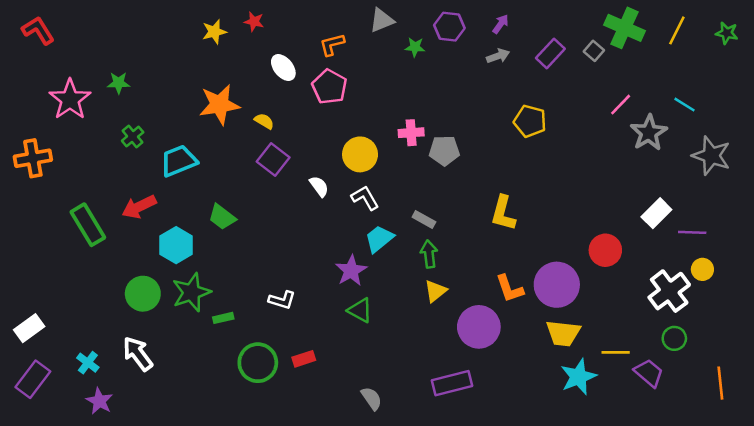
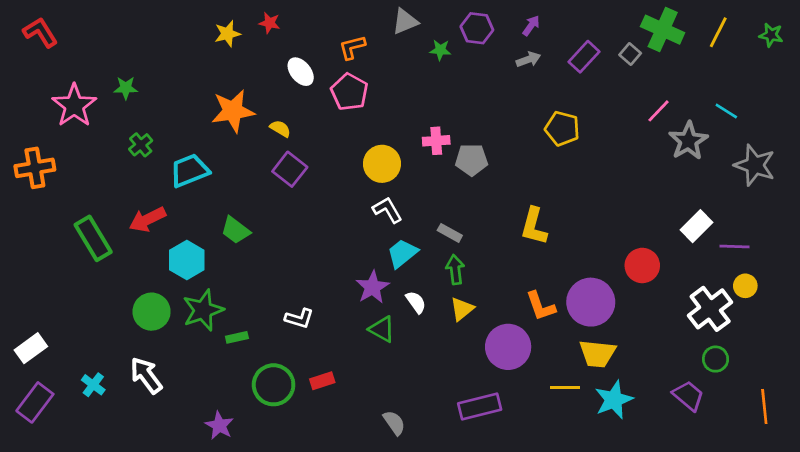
white semicircle: (319, 186) -> (416, 302), moved
yellow line: (616, 352) -> (565, 388), moved
purple star: (99, 401) -> (219, 425), moved

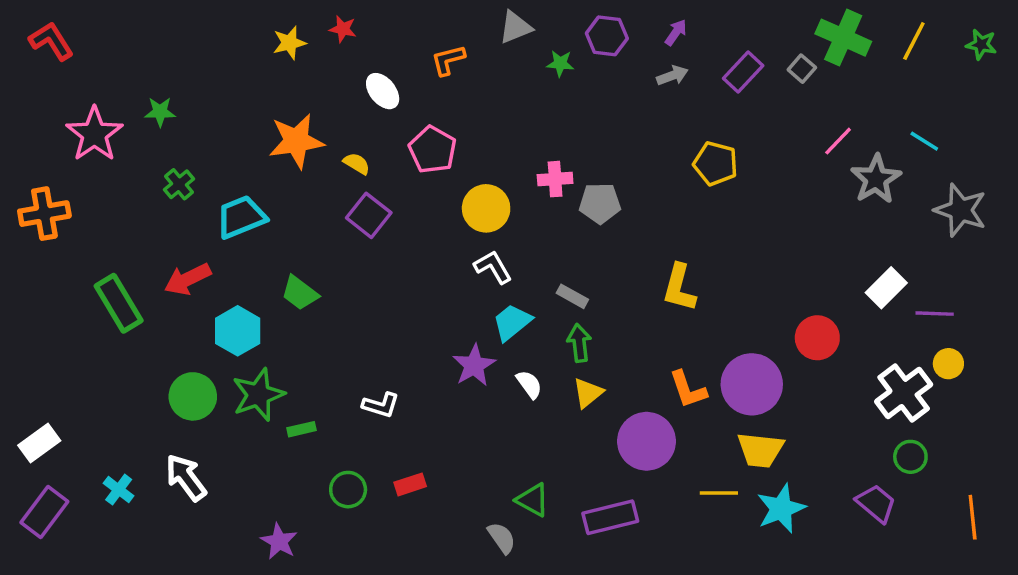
pink pentagon: (349, 92) -> (433, 150), moved
green triangle: (382, 329) -> (533, 500), moved
green circle: (274, 385) -> (348, 490), size x0.7

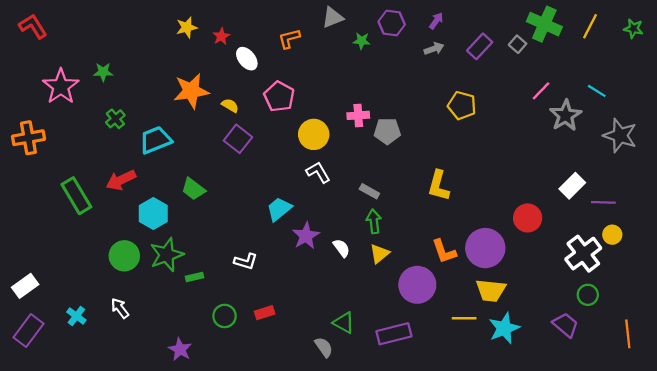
red star: (343, 29) -> (221, 36), moved, turned 30
cyan trapezoid: (512, 322) -> (279, 209), moved
white arrow: (186, 477) -> (120, 308), size x0.7

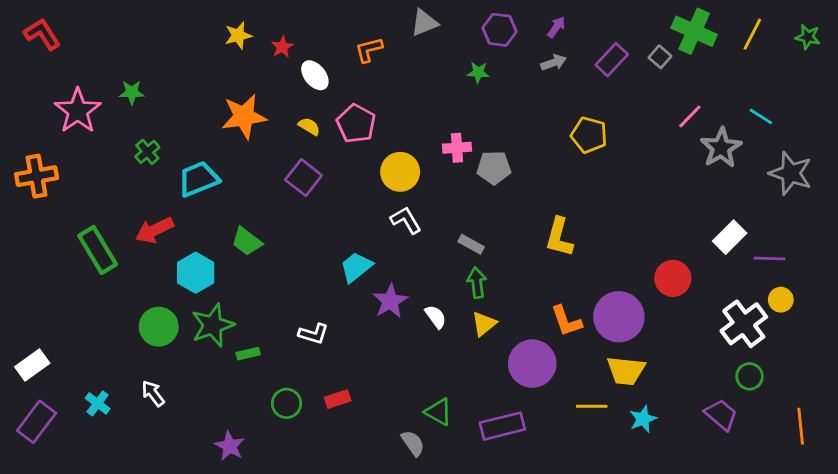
green star: (362, 41) -> (478, 72), moved
yellow semicircle: (230, 105) -> (309, 126), moved
cyan star: (504, 328) -> (643, 419), size x0.7

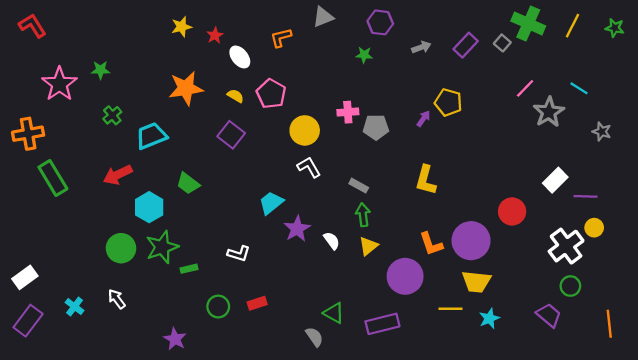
purple arrow: (556, 27) -> (423, 119), moved
gray star: (791, 173) -> (602, 132), size x0.6
green rectangle: (98, 250) -> (53, 178), moved

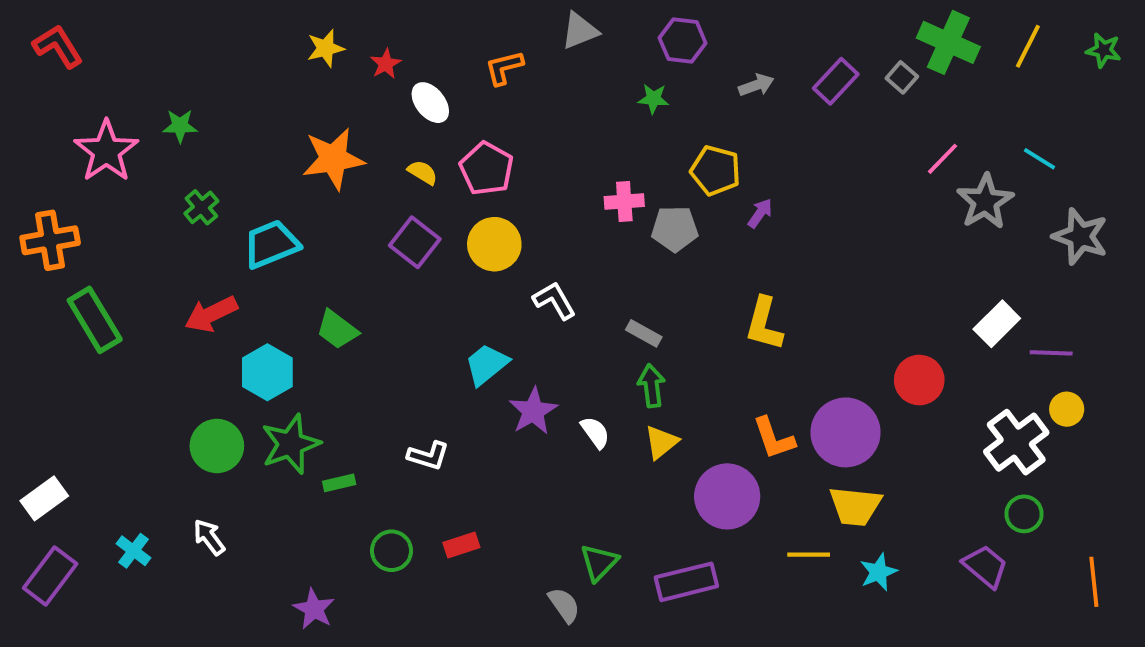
yellow pentagon: (448, 102) -> (716, 170), moved
yellow circle: (305, 130) -> (494, 244), moved
gray star: (602, 132) -> (1080, 236), size x1.6
green triangle: (334, 313) -> (599, 562), turned 45

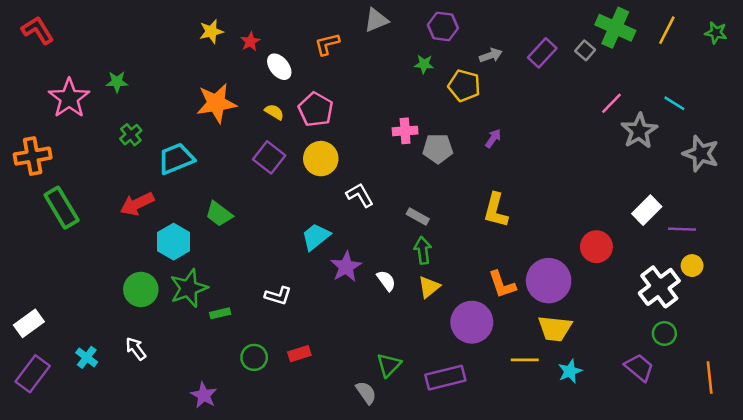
yellow pentagon: (716, 170) -> (464, 86), moved

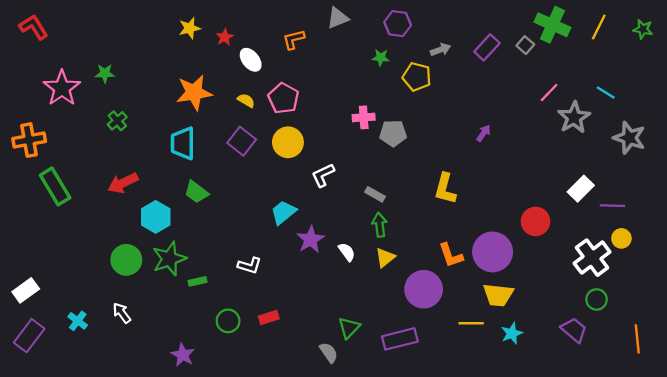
purple arrow: (493, 138) -> (484, 133), moved
cyan trapezoid: (176, 159) -> (183, 143), moved, turned -68
white L-shape: (360, 195) -> (323, 175), turned -85

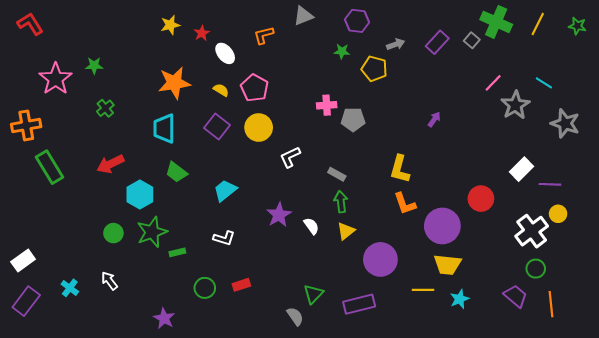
cyan trapezoid: (283, 212) -> (225, 190), moved
orange L-shape: (451, 255) -> (405, 204), moved
green circle: (126, 260) -> (113, 233), size x0.7
orange line: (637, 339) -> (551, 304), moved

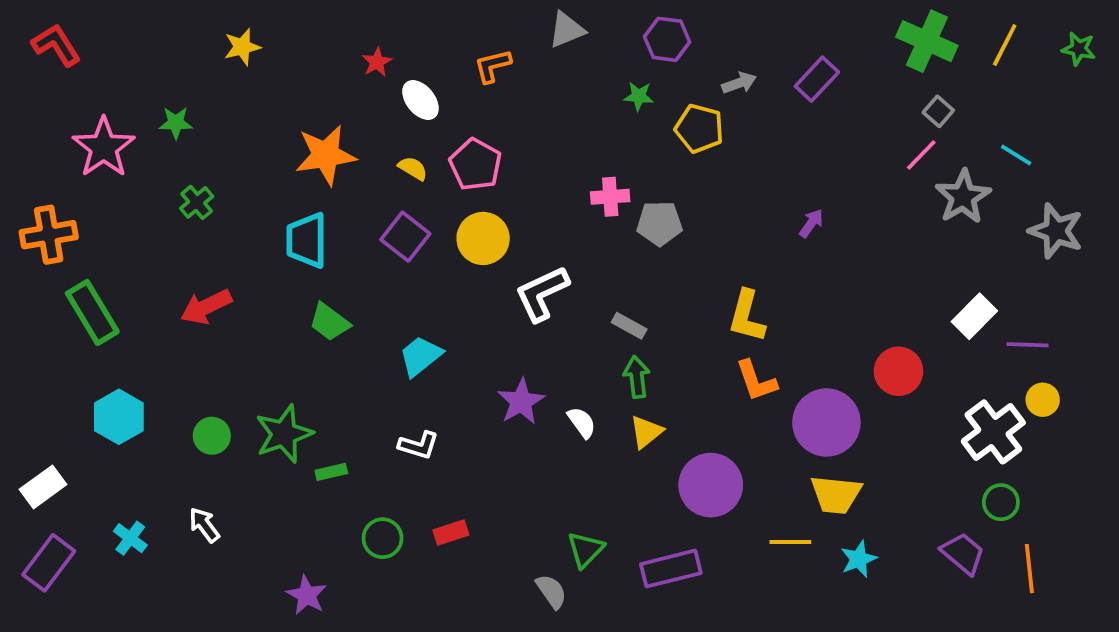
yellow star: (170, 25) -> (242, 47), moved
gray square: (472, 40) -> (938, 111), moved
white L-shape: (290, 157) -> (542, 293), size x1.4
cyan hexagon: (140, 195) -> (119, 417), moved

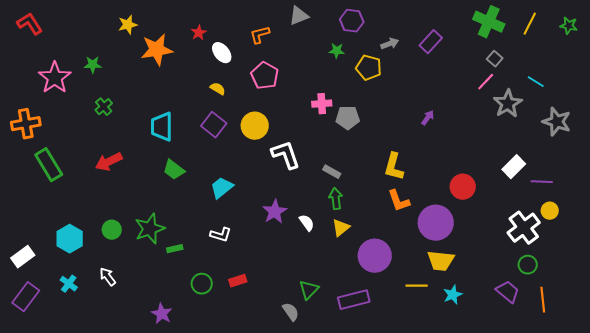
orange star: (326, 155) -> (157, 50), moved
pink pentagon: (475, 164) -> (265, 76), moved
white L-shape: (542, 293) -> (286, 155), turned 96
red circle: (898, 371) -> (463, 187), moved
cyan hexagon: (119, 417) -> (70, 239), moved

